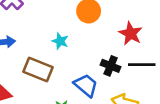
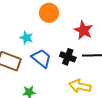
blue trapezoid: (86, 85) -> (41, 58), moved

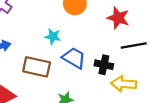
black cross: (68, 57) -> (104, 65), moved

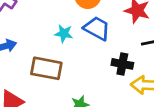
blue trapezoid: (74, 58) -> (97, 28), moved

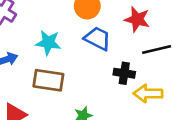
cyan star: (64, 34) -> (48, 43), moved, size x1.4

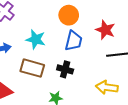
blue trapezoid: (98, 39) -> (74, 41), turned 70
black cross: (124, 73) -> (65, 69), moved

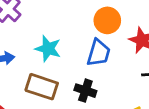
orange circle: (69, 15) -> (107, 20), moved

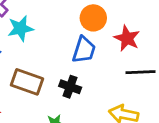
cyan star: (48, 49) -> (20, 28), moved, turned -30

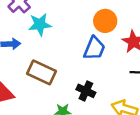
black cross: (70, 87) -> (86, 91), moved

